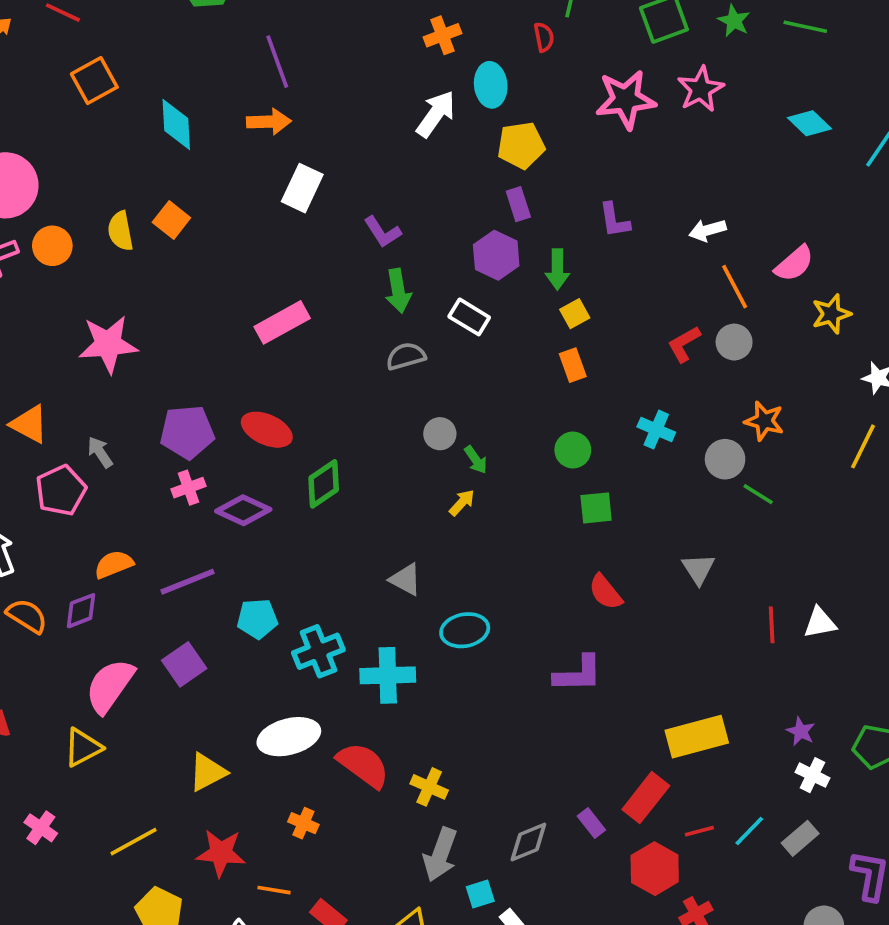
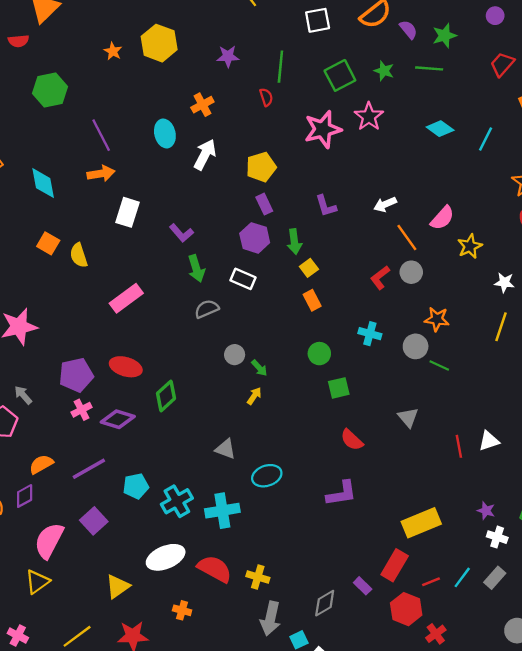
cyan ellipse: (491, 85) -> (165, 133), moved
yellow semicircle: (120, 231) -> (79, 255), moved

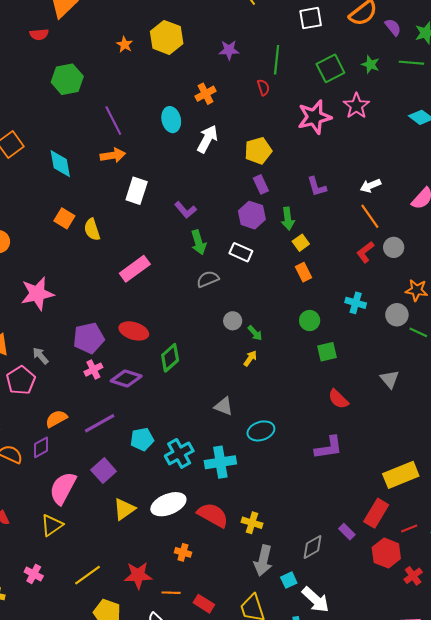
orange line: (407, 237) -> (370, 216), moved
yellow triangle: (118, 586) -> (124, 509), moved

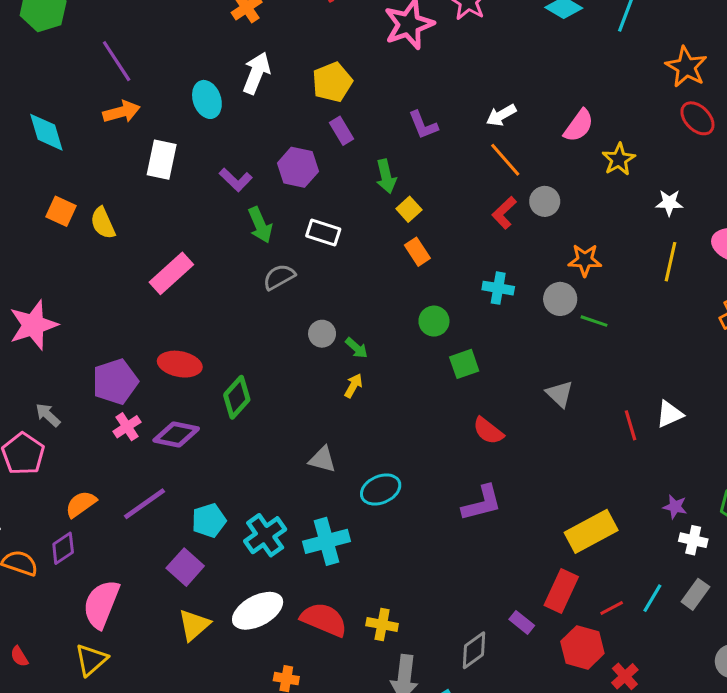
cyan ellipse: (171, 120) -> (207, 99), moved
purple hexagon: (252, 215) -> (298, 167), moved
purple square: (104, 471) -> (185, 567), moved

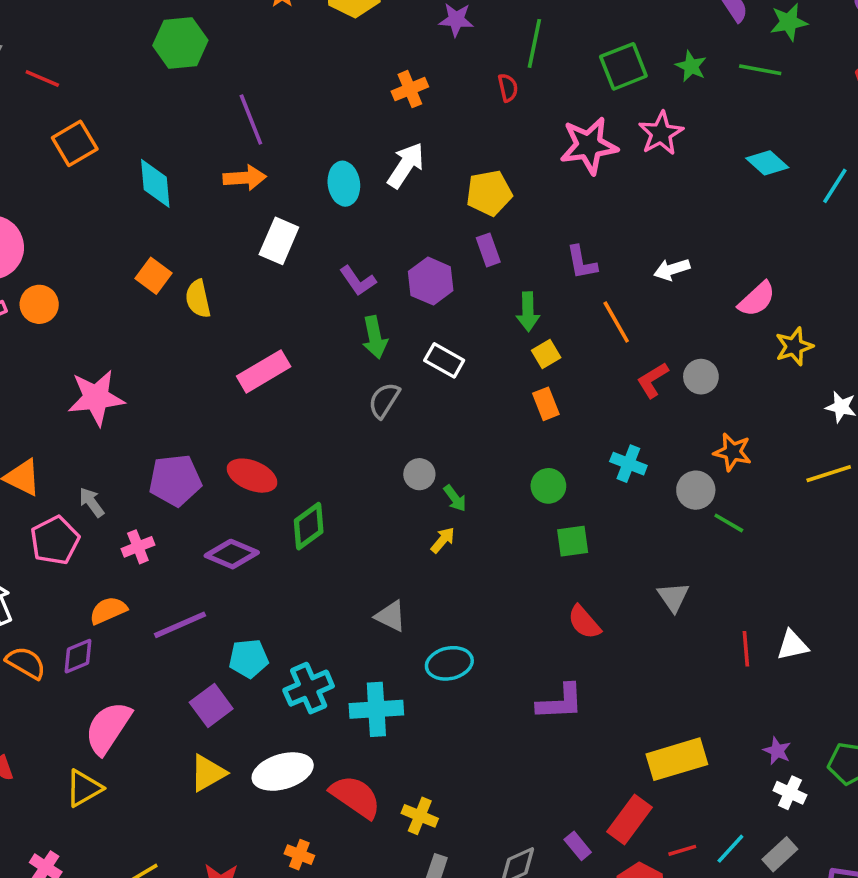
orange line: (505, 160) -> (616, 322), moved
yellow line: (670, 262) -> (829, 474), turned 48
gray semicircle: (279, 277) -> (384, 400), turned -40
pink cross: (127, 427) -> (138, 547), moved

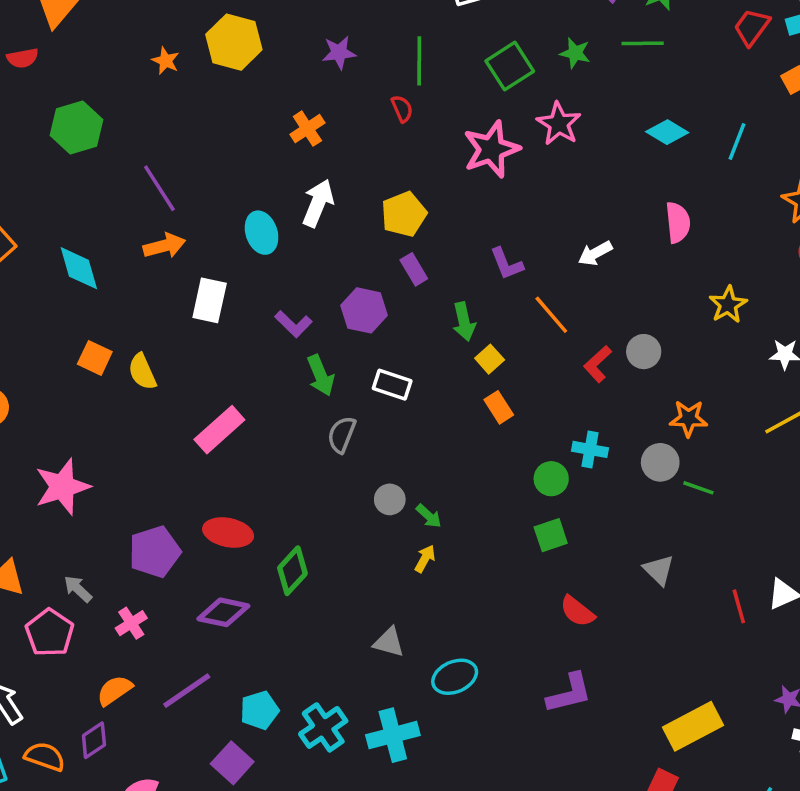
pink semicircle: (757, 299) -> (678, 222), moved, turned -42
green circle: (548, 486) -> (551, 479), moved

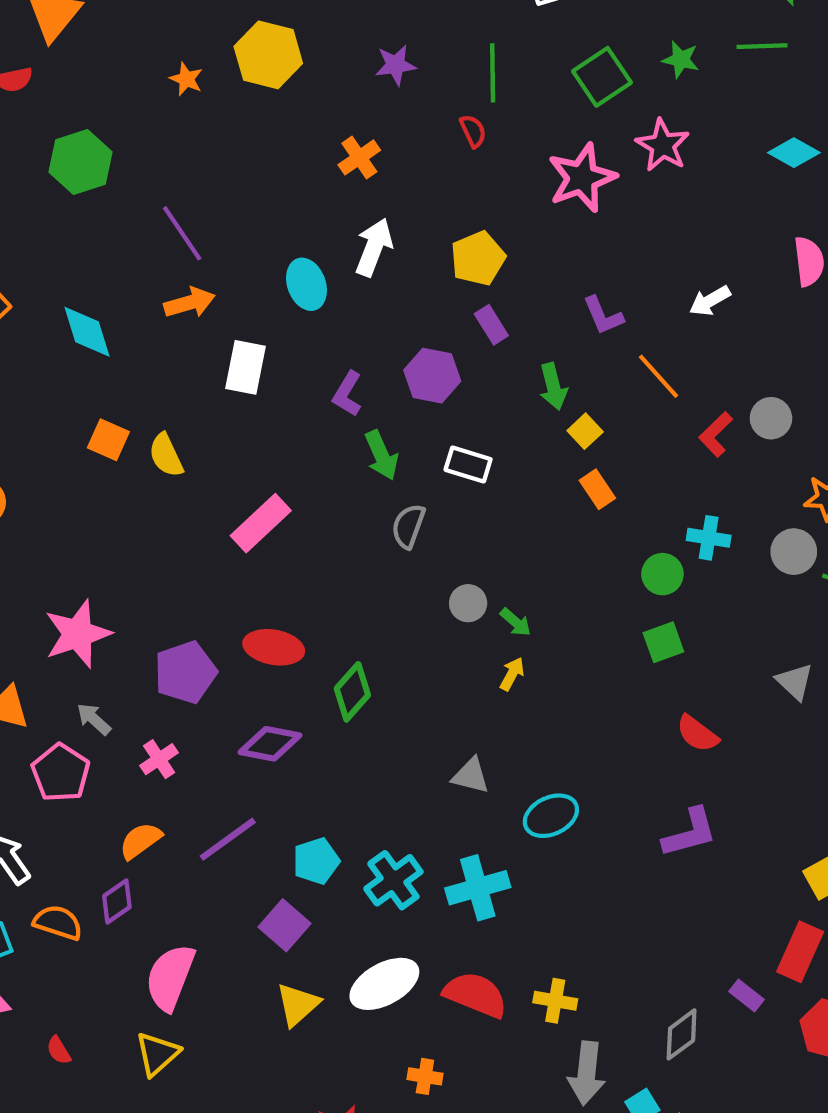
purple L-shape: (293, 324) -> (347, 394), turned 78
pink star: (62, 487) -> (78, 634), moved

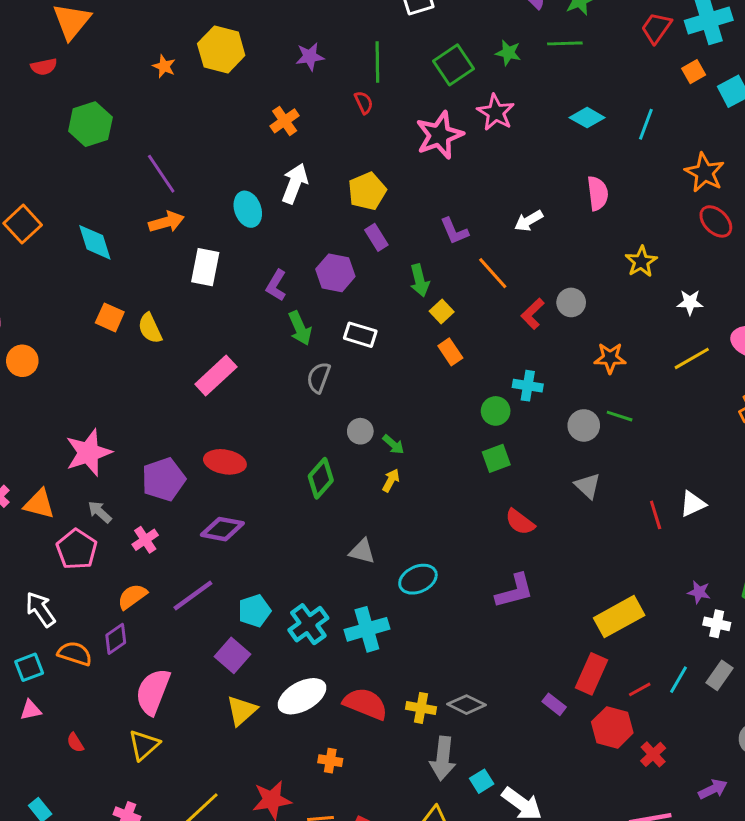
gray circle: (794, 552) -> (584, 425), moved
green diamond: (352, 692) -> (321, 478), moved
gray diamond: (682, 1034) -> (467, 705), moved, turned 63

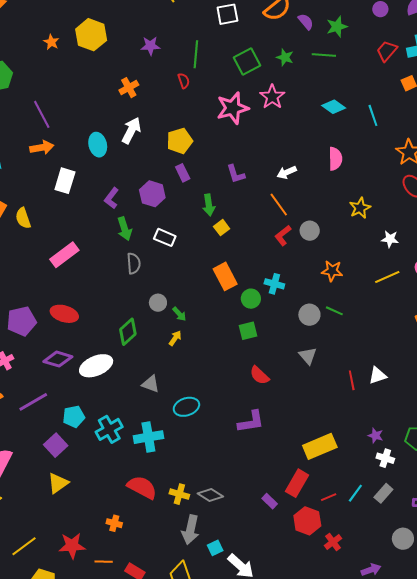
cyan line: (646, 124) -> (373, 115), turned -45
orange line: (493, 273) -> (279, 205), moved
orange rectangle: (450, 352) -> (225, 276), moved, size x1.5
gray semicircle: (319, 378) -> (134, 263), turned 150
white ellipse: (302, 696) -> (96, 366), moved

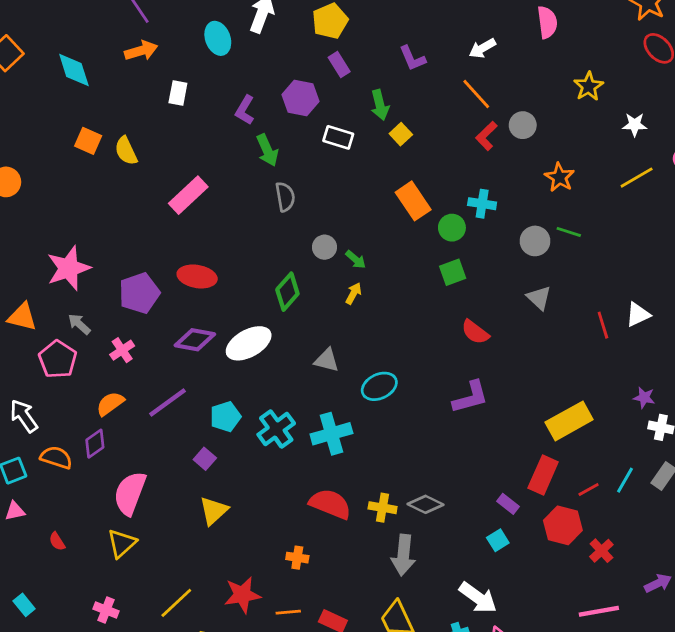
white rectangle: (65, 181) -> (178, 93), size x0.7
white rectangle: (165, 237) -> (338, 137), moved
orange star: (332, 271) -> (560, 177), turned 30
purple square: (56, 445) -> (205, 459), size x0.7
cyan square: (215, 548) -> (498, 540), moved

